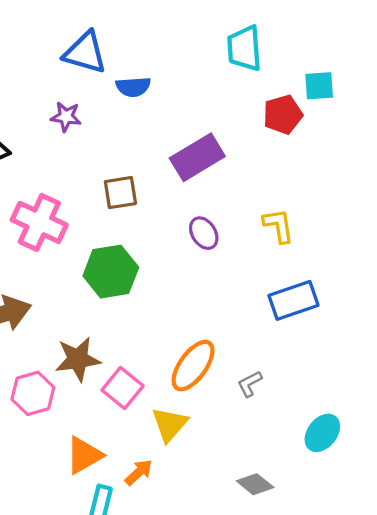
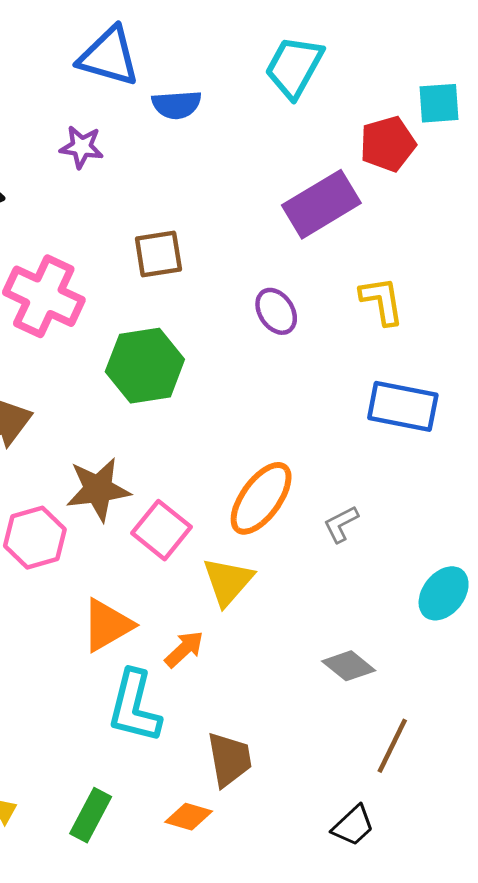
cyan trapezoid: (244, 48) -> (294, 67), moved, turned 33
purple rectangle: (197, 157) -> (321, 204), moved
blue rectangle: (293, 300) -> (403, 406), turned 30

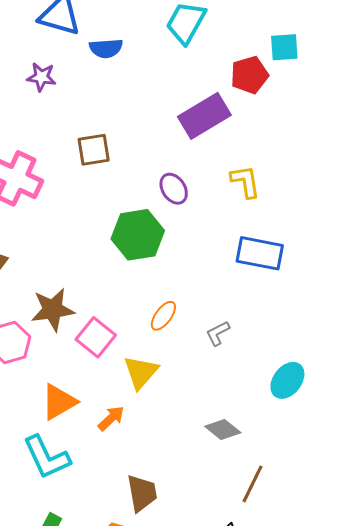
green hexagon: (145, 366) -> (138, 235), moved
orange ellipse: (261, 498) -> (163, 316), size x0.6
cyan L-shape: (134, 707) -> (47, 457), moved, turned -39

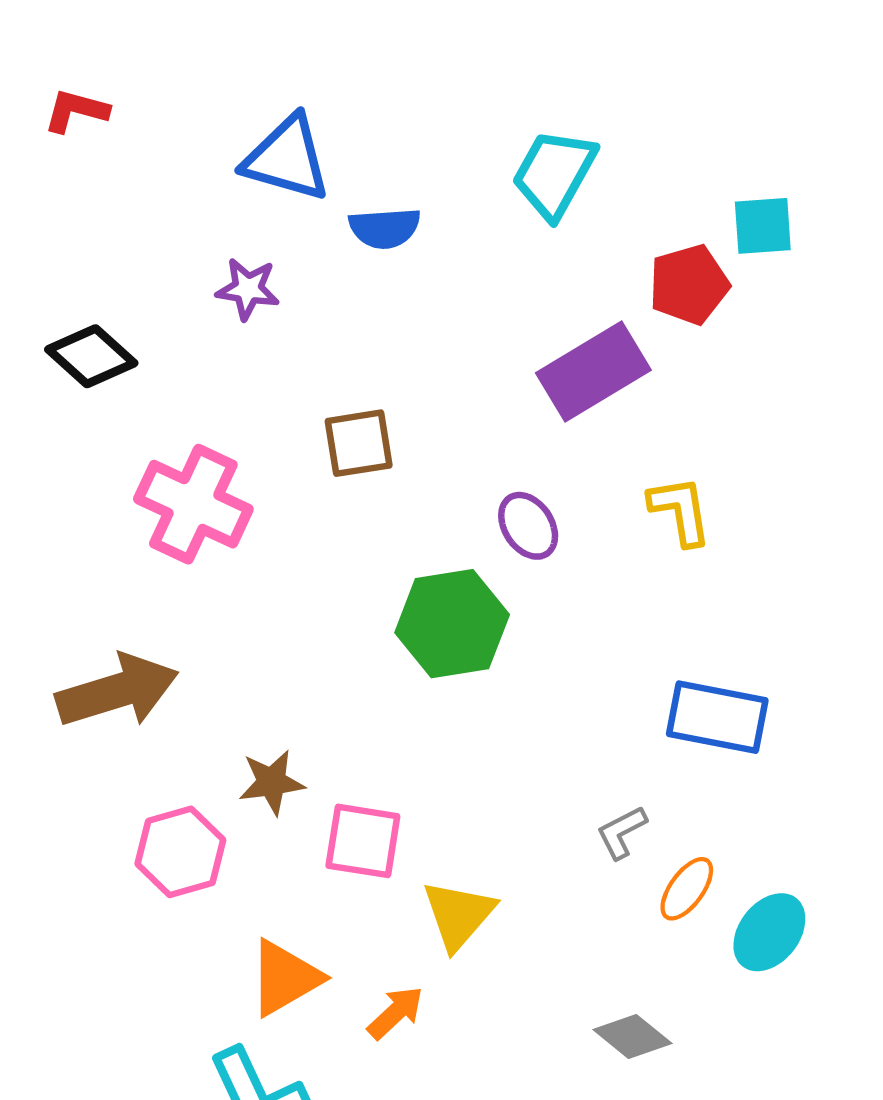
blue rectangle: (260, 253) -> (717, 717), moved
brown star: (53, 310) -> (272, 782), size x0.7
orange ellipse: (163, 316) -> (687, 889), moved
pink square: (96, 337) -> (363, 841), turned -30

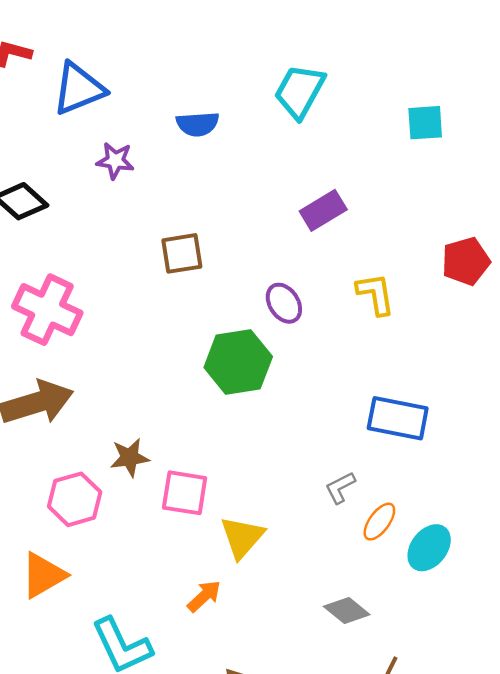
blue triangle: (287, 159) -> (79, 89), moved, turned -38
red pentagon: (689, 285) -> (466, 261), moved
purple rectangle: (593, 371) -> (323, 210), size x0.7
pink cross: (193, 504) -> (47, 310), moved
orange triangle: (285, 978) -> (43, 575), moved

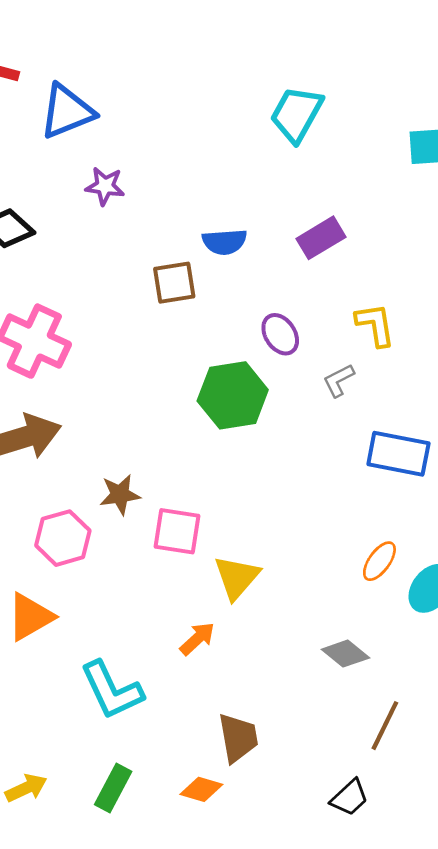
blue semicircle: (198, 124) -> (225, 242), moved
gray L-shape: (340, 488) -> (339, 380), moved

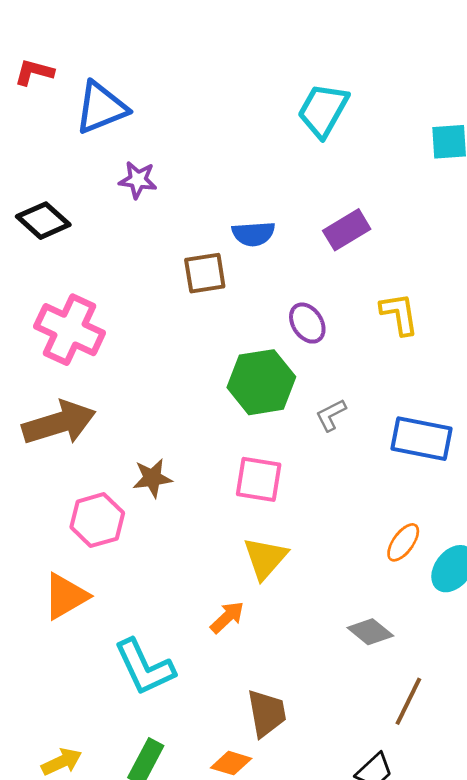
gray L-shape: (339, 380) -> (331, 415), moved
pink square: (177, 531) -> (259, 479), moved

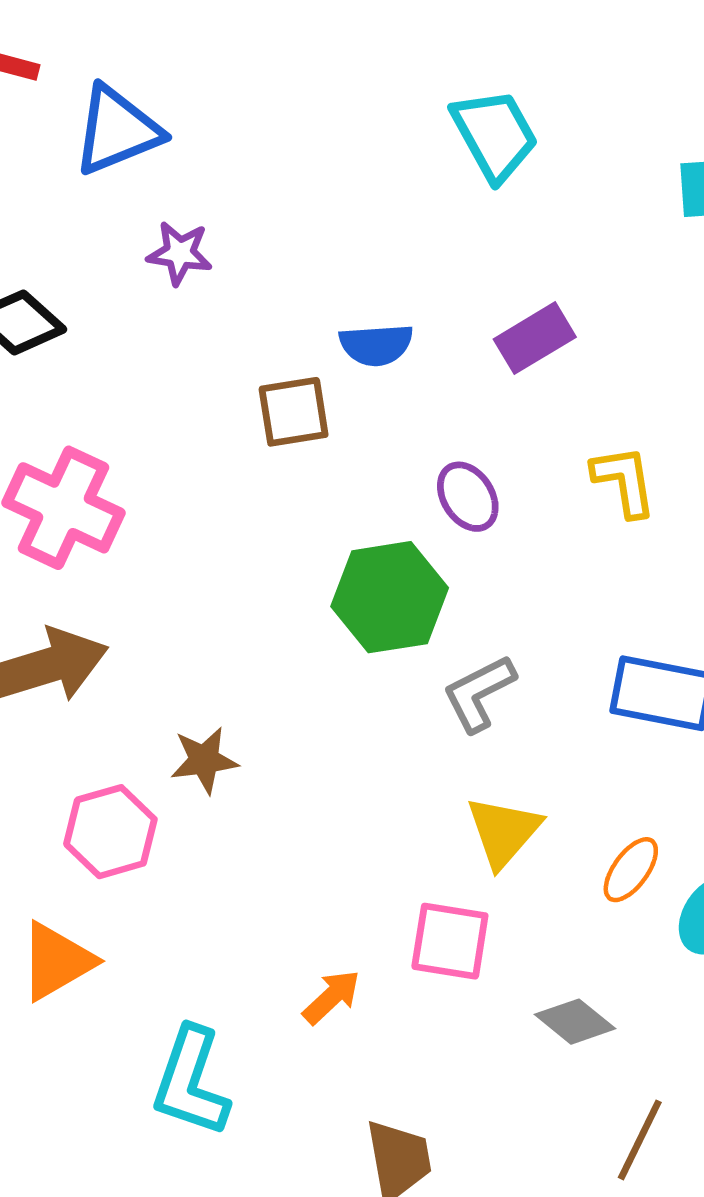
cyan trapezoid: (323, 110) -> (495, 135), turned 122
gray L-shape: (331, 415) -> (479, 693), moved, size x1.4
pink square: (259, 479) -> (450, 941), moved
yellow triangle: (265, 558) -> (504, 832), moved
cyan L-shape: (144, 667) -> (191, 1082), turned 44

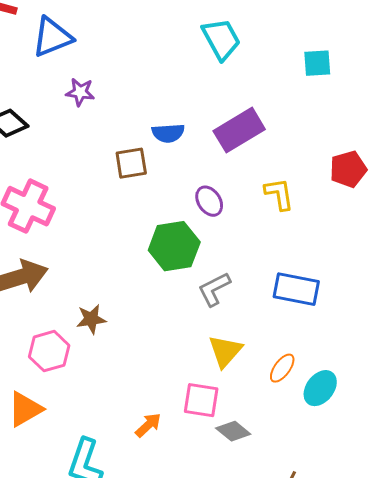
purple rectangle: (535, 338) -> (239, 130), size x1.4
gray diamond: (575, 1022) -> (233, 431), moved

